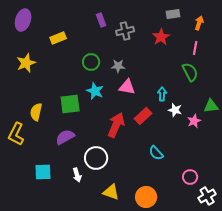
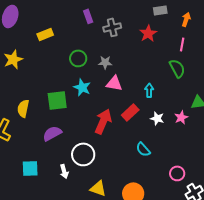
white star: (175, 110) -> (157, 118), moved

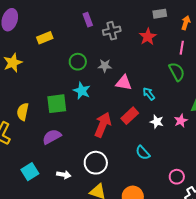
pink triangle: (114, 83) -> (124, 83), moved
cyan arrow: (149, 90) -> (149, 94), turned -40
white circle: (83, 154) -> (96, 163), moved
cyan square: (30, 168) -> (30, 172), turned -30
white arrow: (64, 171) -> (64, 175), turned -64

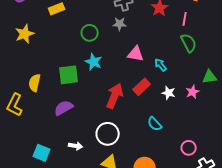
pink line: (182, 48) -> (185, 19), moved
gray star: (105, 66) -> (120, 24), moved
cyan square: (30, 172) -> (42, 153), moved, turned -36

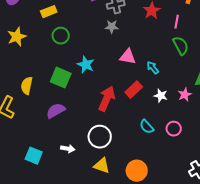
green circle: (90, 33) -> (61, 36), moved
green square: (69, 75) -> (61, 78), turned 30
pink circle: (189, 148) -> (174, 129), moved

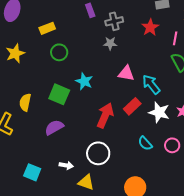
cyan arrow: (153, 68) -> (151, 84), size x1.5
white star: (161, 96) -> (159, 112), size x1.5
yellow triangle: (102, 166) -> (86, 182), moved

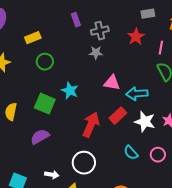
cyan arrow: (151, 84) -> (137, 94), turned -55

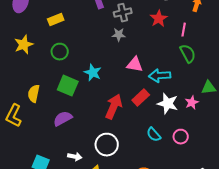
green circle: (45, 62) -> (60, 52), moved

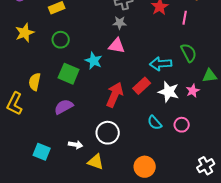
green semicircle: (188, 54) -> (189, 53), moved
pink triangle: (135, 65) -> (117, 46), moved

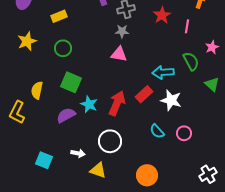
cyan star: (94, 61) -> (89, 104), moved
green triangle: (210, 76) -> (212, 84), turned 49
pink star: (193, 91) -> (212, 47), moved

